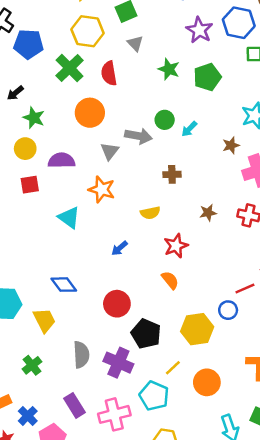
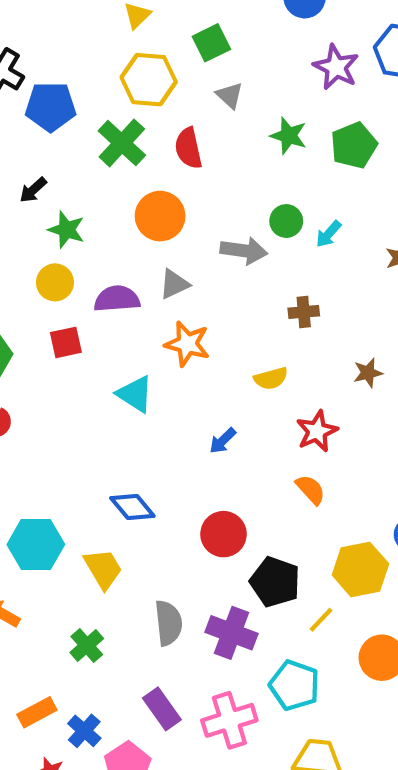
gray triangle: (110, 151) -> (174, 284), moved, turned 30
yellow line: (173, 368) -> (321, 620), moved

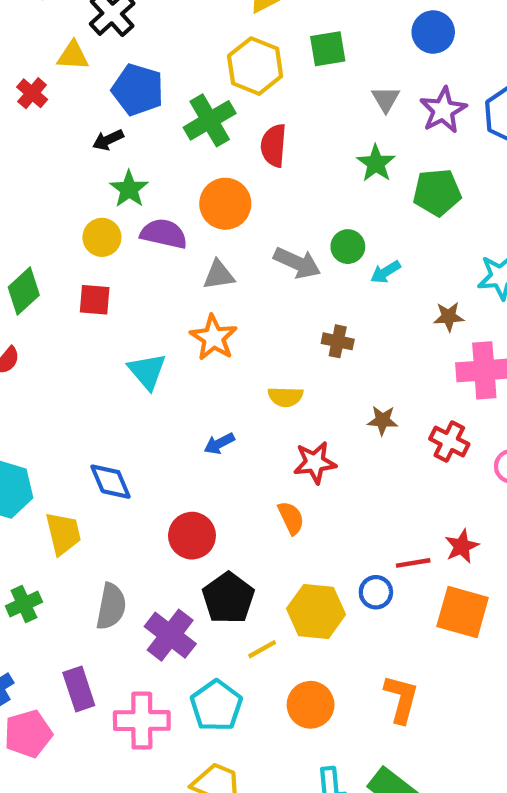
gray triangle: (230, 95) -> (386, 99), moved
blue pentagon: (51, 107) -> (138, 90), moved
purple semicircle: (117, 299) -> (164, 234), moved

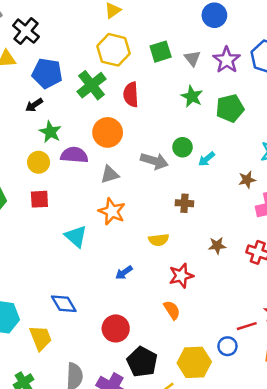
green square: (328, 49) -> (161, 52), moved

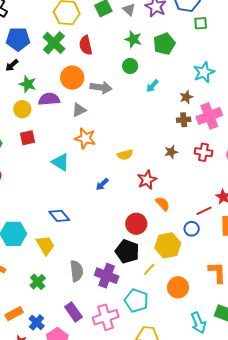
green circle: (182, 147) -> (130, 66), moved
gray arrow: (154, 161) -> (101, 87), moved
brown cross: (184, 203) -> (184, 120), moved
orange semicircle: (172, 310) -> (163, 204), moved
red circle: (116, 328) -> (136, 224), moved

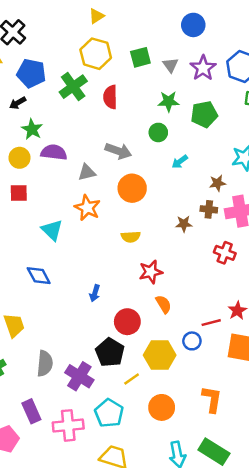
green star: (133, 39) -> (168, 101), turned -30
orange circle: (72, 78) -> (132, 188), moved
brown star: (171, 152) -> (184, 224), moved
blue arrow: (102, 184) -> (95, 293), moved, turned -40
blue diamond: (59, 216) -> (39, 276), moved

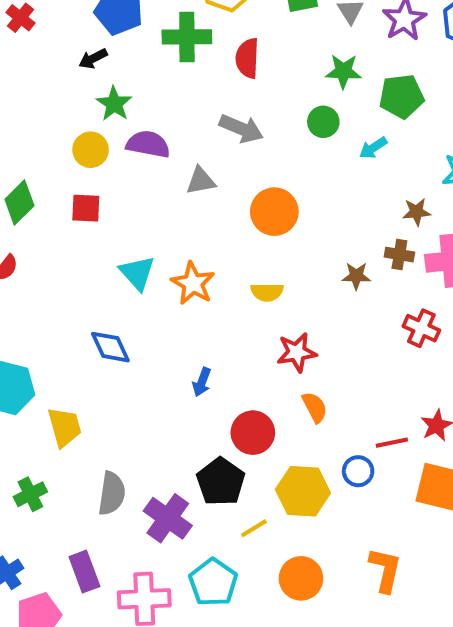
green cross: (73, 87) -> (187, 37), turned 32
gray arrow: (118, 151) -> (241, 129), moved
cyan arrow: (180, 162) -> (373, 148), moved
orange star: (87, 208) -> (193, 283), moved

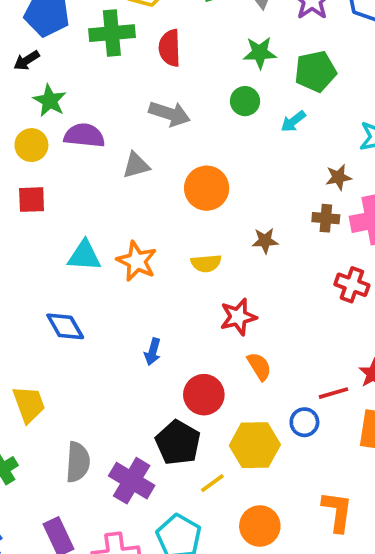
cyan triangle: (137, 273) -> (84, 256), turned -39
brown star: (356, 276) -> (265, 241), moved

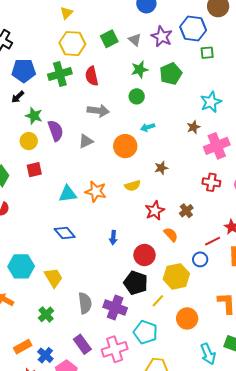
cyan arrow: (293, 121) -> (148, 127), moved, turned 32
purple semicircle: (84, 135) -> (56, 131), turned 75
brown cross: (326, 218) -> (186, 211), moved, turned -32

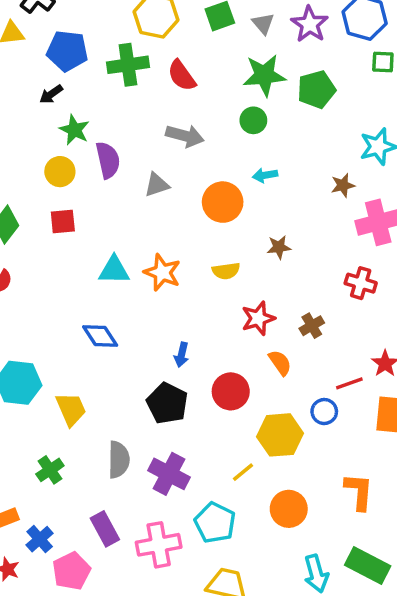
green star: (140, 70) -> (264, 75), size x1.4
red semicircle: (92, 76) -> (182, 76), turned -30
black pentagon: (136, 283) -> (167, 403), moved

